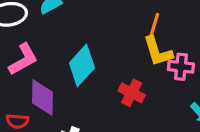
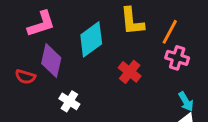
orange line: (154, 27) -> (170, 32), moved
yellow L-shape: (158, 51) -> (132, 21), moved

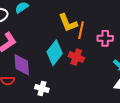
orange line: (170, 32) -> (81, 30), moved
cyan diamond: (91, 39) -> (55, 53), moved

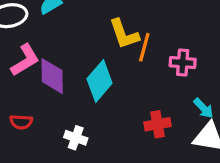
red cross: (76, 57) -> (158, 124), moved, turned -35
purple diamond: (22, 65) -> (52, 76), moved

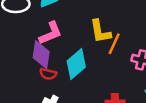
pink L-shape: (25, 60) -> (51, 33), moved
red semicircle: (21, 122) -> (48, 74), moved

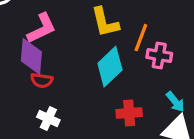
orange line: (114, 44) -> (141, 38), moved
cyan diamond: (76, 64) -> (110, 67), moved

